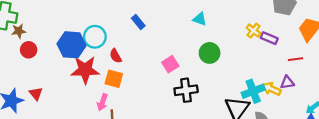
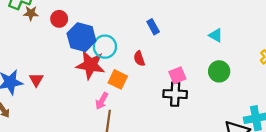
cyan circle: (95, 37) -> (105, 47), moved
red circle: (29, 50) -> (59, 19), moved
red semicircle: (116, 56) -> (139, 59), moved
black cross: (186, 90) -> (175, 94), moved

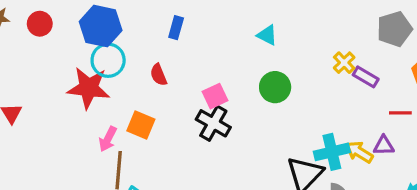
blue rectangle: (153, 27) -> (176, 28), turned 48
blue hexagon: (81, 37) -> (101, 26), moved
orange square: (118, 79) -> (141, 125), moved
black cross: (175, 94) -> (213, 123), turned 30

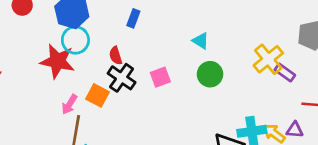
cyan triangle: (267, 35) -> (201, 41), moved
yellow cross: (344, 63) -> (268, 59), size x1.6
black cross: (213, 123) -> (122, 78), moved

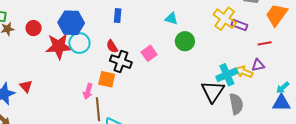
red star: (57, 61) -> (59, 46), moved

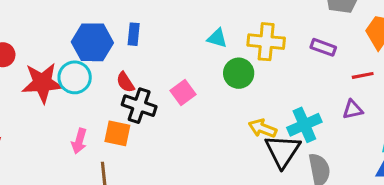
yellow cross: (225, 19) -> (266, 42), moved, turned -30
blue hexagon: (71, 23) -> (92, 42), moved
yellow arrow: (244, 72) -> (263, 128), moved
pink arrow: (88, 91) -> (79, 141), moved

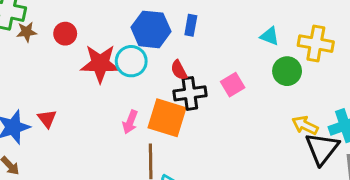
black cross: (139, 106) -> (190, 93), turned -32
orange square: (117, 133) -> (167, 118), size x1.5

